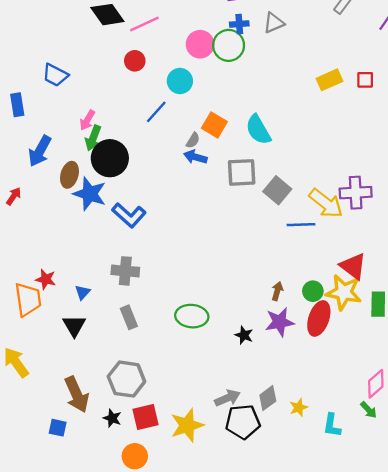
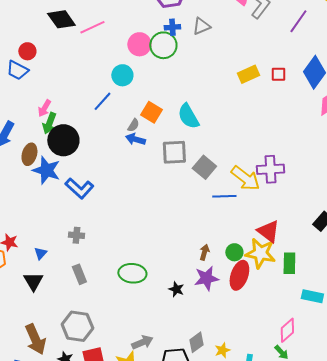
red circle: (135, 61) -> (27, 51), moved
gray cross: (125, 271) -> (76, 235), size x0.7
gray arrow: (227, 398) -> (142, 342), moved

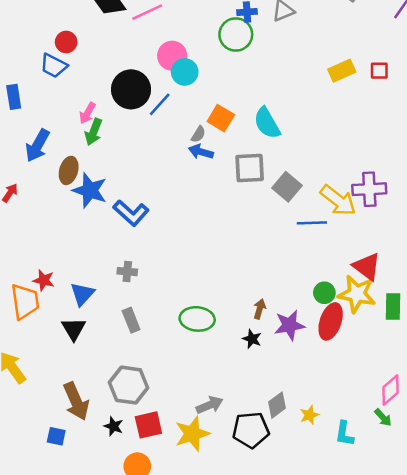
pink circle: (139, 44) -> (172, 56), moved
black circle: (63, 140) -> (131, 89), moved
brown arrow: (204, 252) -> (260, 309), moved
blue triangle: (40, 253) -> (82, 294), size x1.5

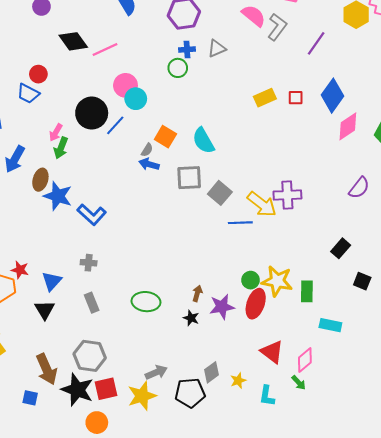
green circle: (236, 34) -> (178, 68), size x0.7
red triangle: (367, 267) -> (272, 352), moved
black star: (114, 426) -> (77, 390), size x2.0

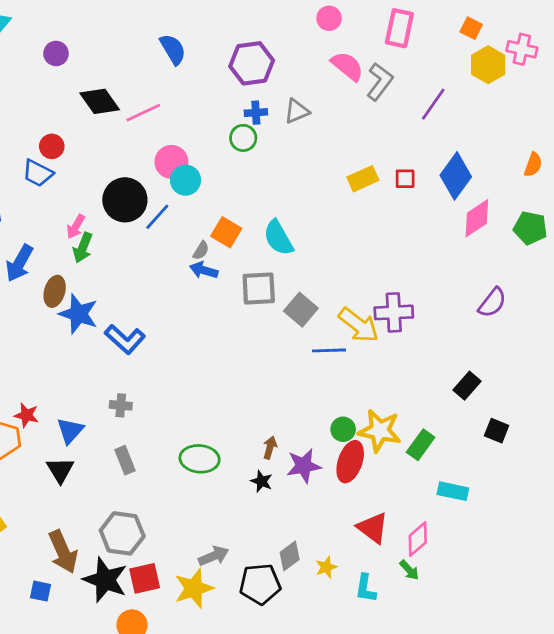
green rectangle: (307, 291) -> (421, 445), turned 35

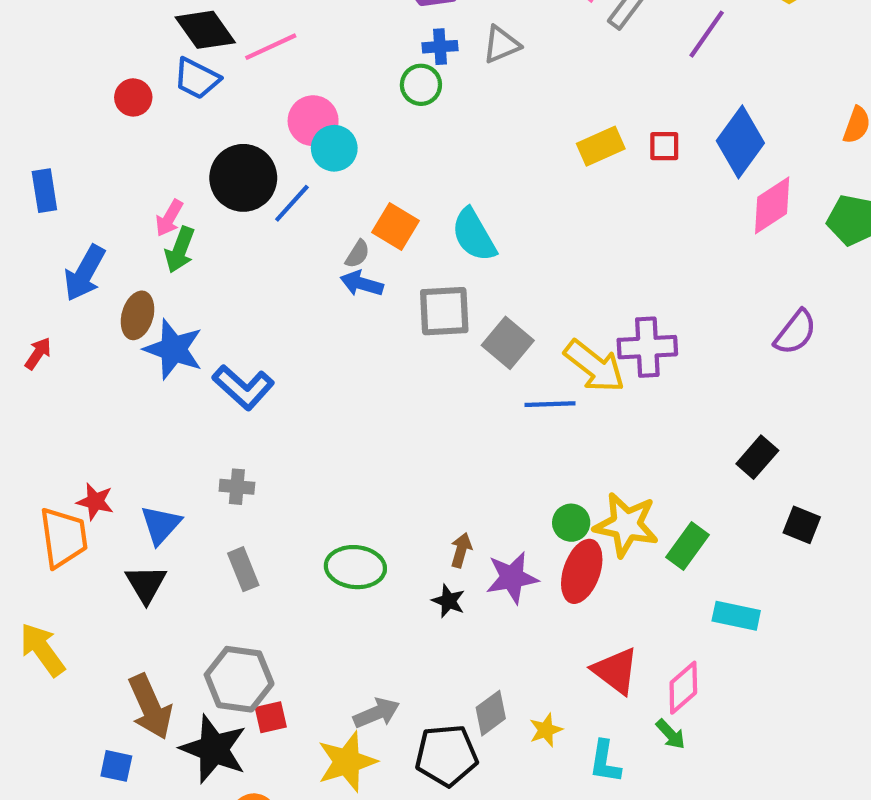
blue trapezoid: (38, 173) -> (197, 78), moved
red square: (145, 578) -> (271, 717), moved, size x0.7

